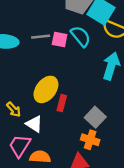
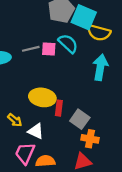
yellow ellipse: (46, 89) -> (42, 97), turned 70
gray square: (95, 117) -> (80, 119), moved

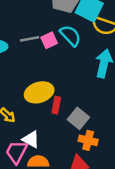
pink square: (49, 49) -> (49, 40), turned -32
yellow ellipse: (42, 97) -> (39, 92), turned -30
white triangle: (36, 131) -> (31, 139), moved

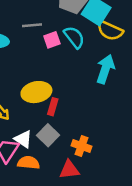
gray line: (30, 39) -> (32, 25), moved
gray square: (78, 118) -> (48, 135), moved

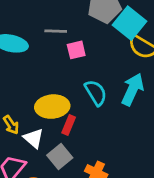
cyan semicircle: (74, 37) -> (96, 93), moved
white triangle: (23, 139) -> (34, 138), moved

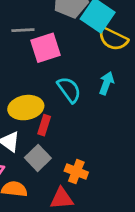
pink square: (76, 50) -> (46, 48), size x1.5
cyan arrow: (133, 89) -> (107, 83), size x0.7

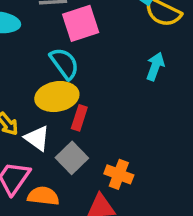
cyan semicircle: (69, 90) -> (64, 63), moved

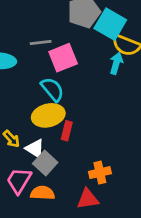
cyan arrow: (155, 66) -> (116, 63), moved
gray square: (72, 158) -> (45, 163), moved
orange cross: (119, 174) -> (100, 173), turned -30

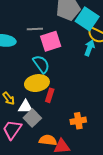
white triangle: (35, 149) -> (25, 107), turned -35
orange cross: (100, 173) -> (78, 121), moved
orange semicircle: (43, 193) -> (48, 140), moved

